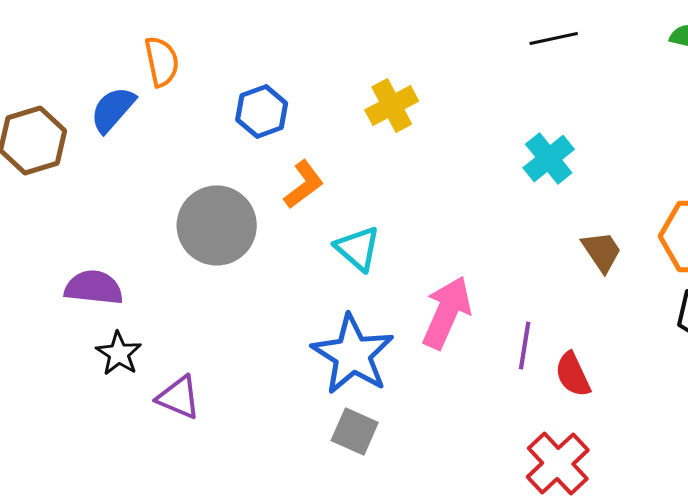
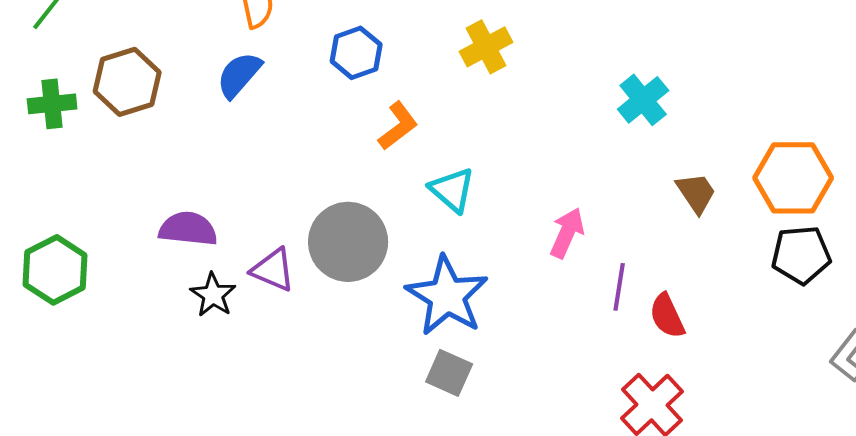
blue semicircle: (113, 109) -> (239, 75), moved
gray circle: (217, 225) -> (348, 242), moved
pink arrow: (447, 312) -> (567, 233), moved, size x0.7
purple triangle: (179, 397) -> (273, 270), moved

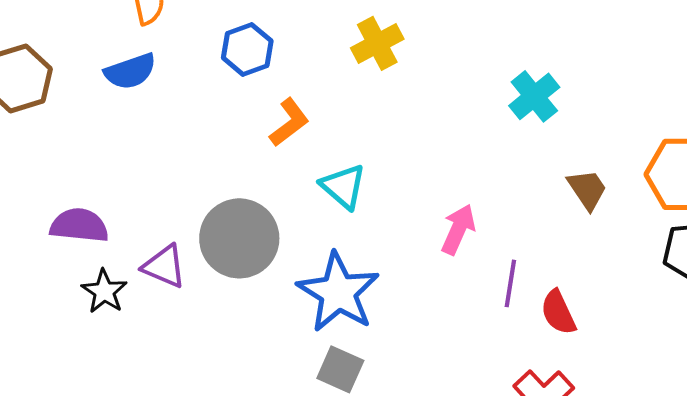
blue semicircle: (239, 75) -> (130, 71), turned -150

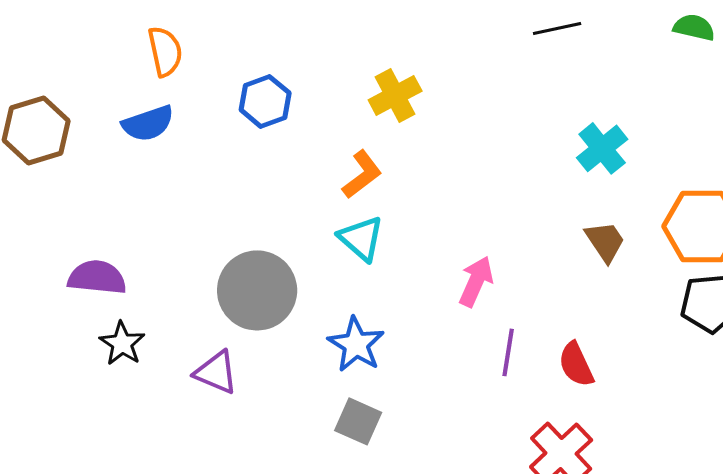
cyan cross: (534, 96) -> (602, 148), moved
orange L-shape: (289, 122) -> (362, 174), moved
purple triangle: (164, 266) -> (216, 372), moved
purple line: (510, 283) -> (508, 352), moved
blue star: (338, 292) -> (356, 344), size x0.7

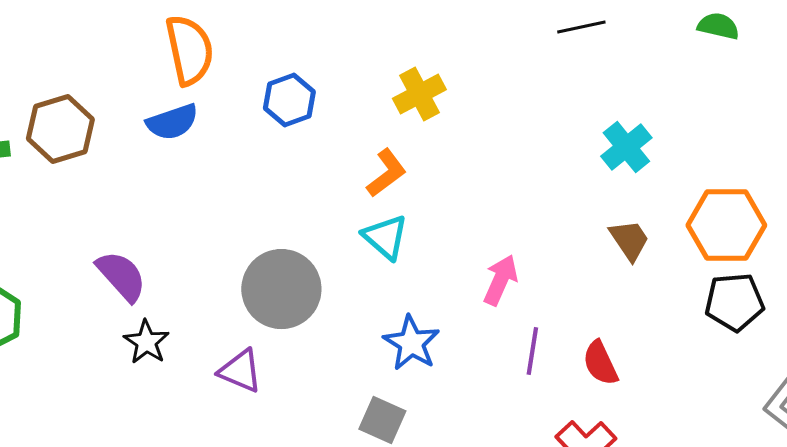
orange semicircle: (165, 51) -> (189, 50), size x1.4
purple semicircle: (97, 277) -> (121, 276), turned 42
blue star: (356, 344) -> (411, 343), moved

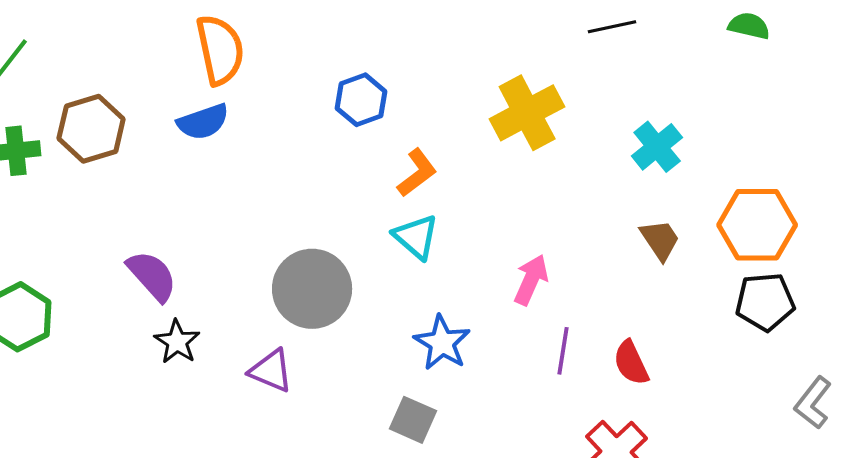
yellow cross: (419, 94) -> (527, 113), moved, size x1.4
blue hexagon: (289, 100) -> (361, 100), moved

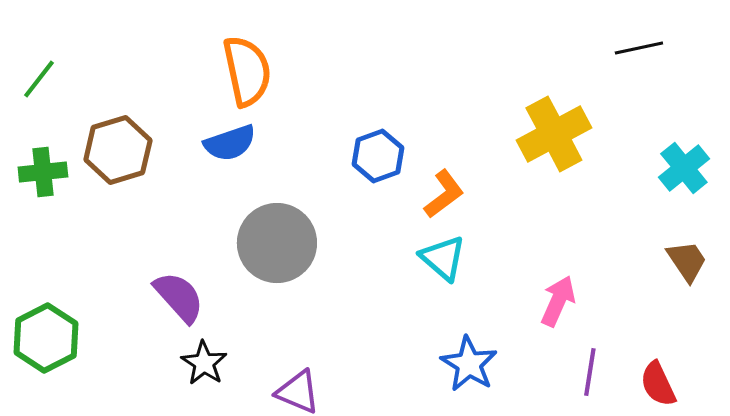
blue hexagon: (361, 100) -> (378, 156), moved
gray circle: (312, 289) -> (277, 243), moved

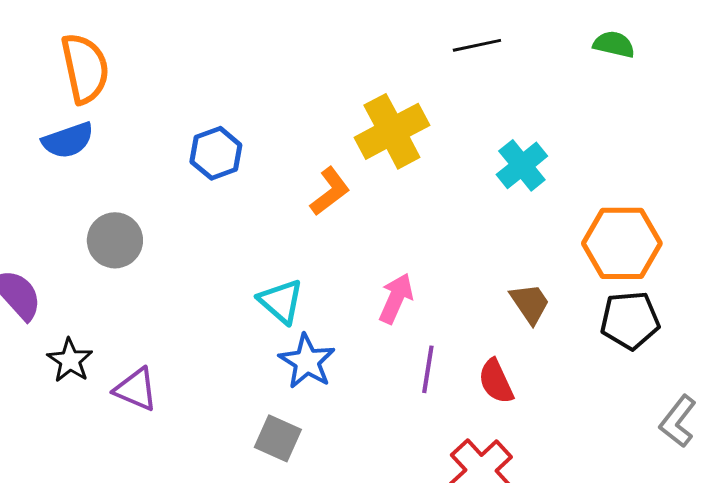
orange L-shape: (444, 194) -> (330, 191), moved
gray circle: (277, 243) -> (115, 240), size x0.7
cyan triangle: (443, 258) -> (281, 301), moved
brown trapezoid: (687, 261) -> (530, 303), moved
black star: (204, 363) -> (70, 360), moved

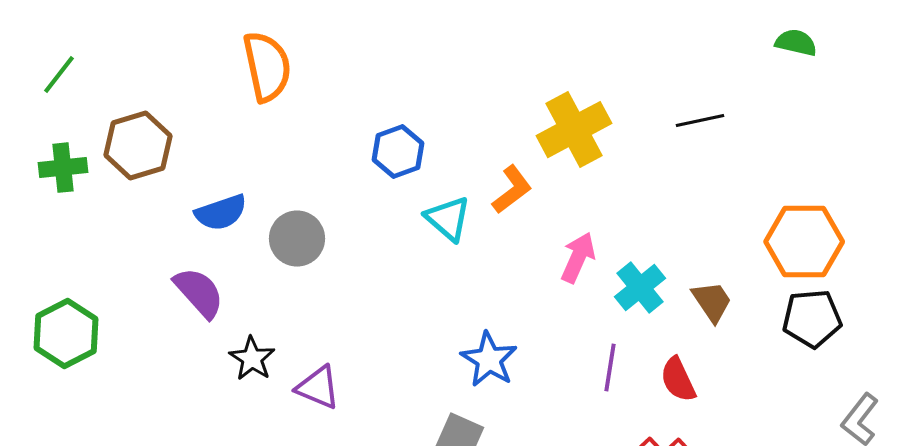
black line: (477, 45) -> (700, 121), moved
blue semicircle: (68, 140) -> (221, 213), moved
cyan cross: (522, 165) -> (640, 288), moved
pink arrow: (396, 298) -> (578, 258), moved
cyan triangle: (281, 301) -> (448, 219), moved

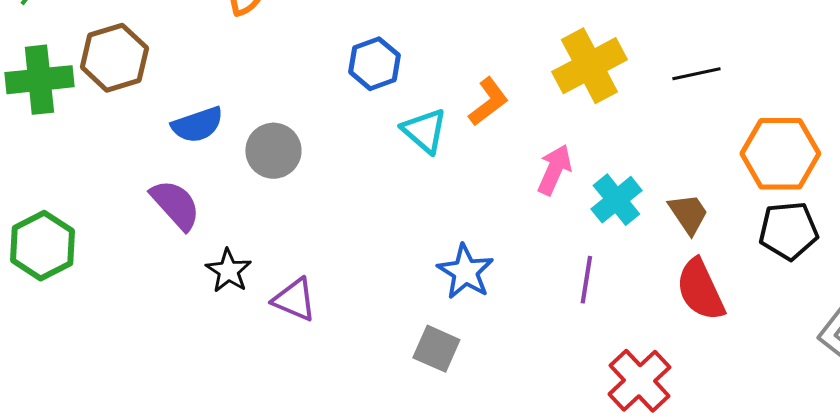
black line: (700, 121) -> (696, 74), moved
yellow cross: (574, 130) -> (589, 66), moved
green cross: (63, 168) -> (39, 80), size x1.4
red semicircle: (678, 380) -> (700, 290), moved, size x1.4

